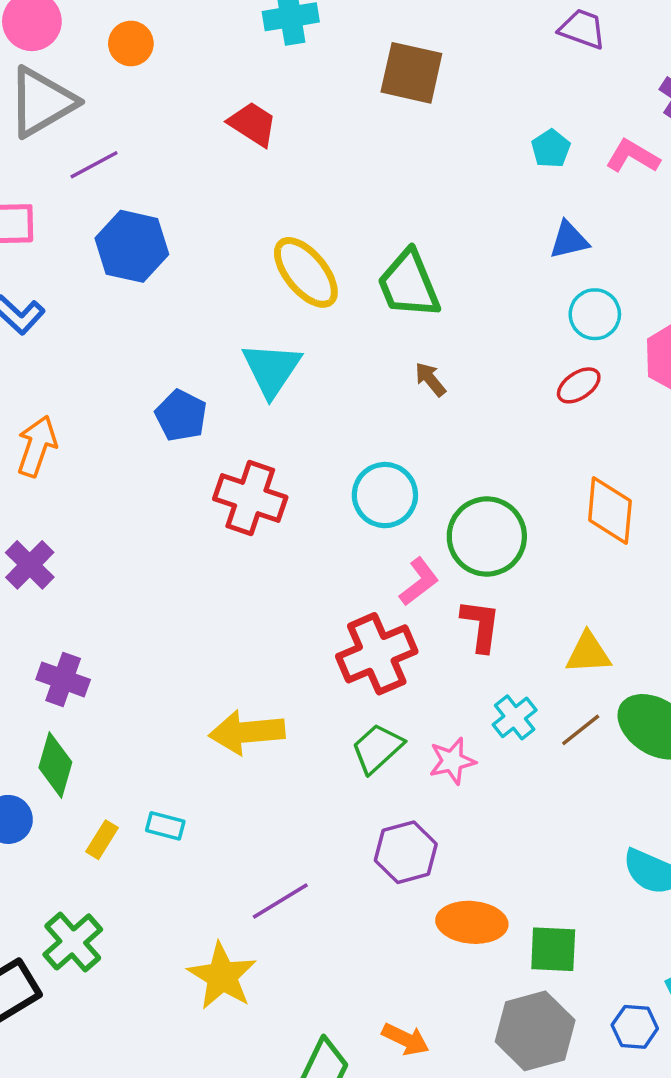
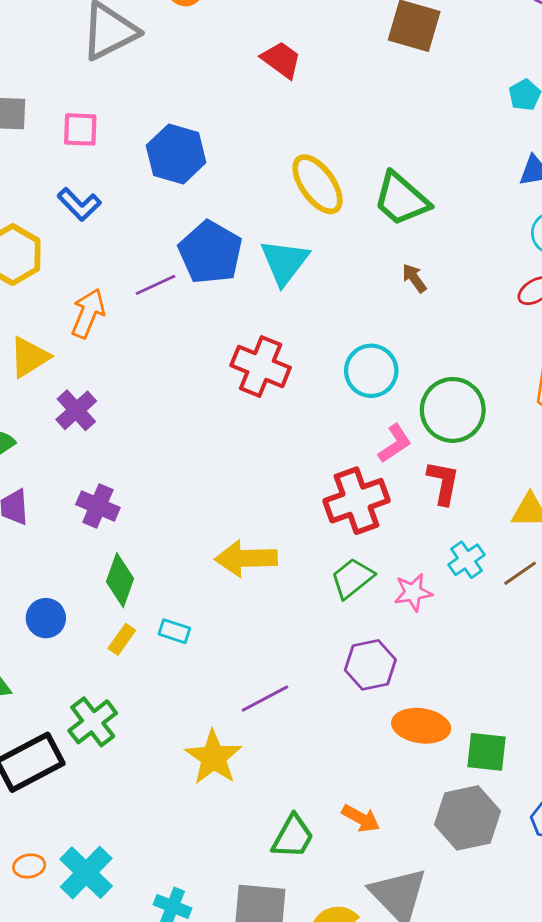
purple line: (94, 165) -> (156, 285), moved
green trapezoid: (409, 284) -> (401, 199), turned -30
blue pentagon: (181, 416) -> (210, 252), moved, size x1.5
green diamond: (55, 765) -> (120, 580), moved

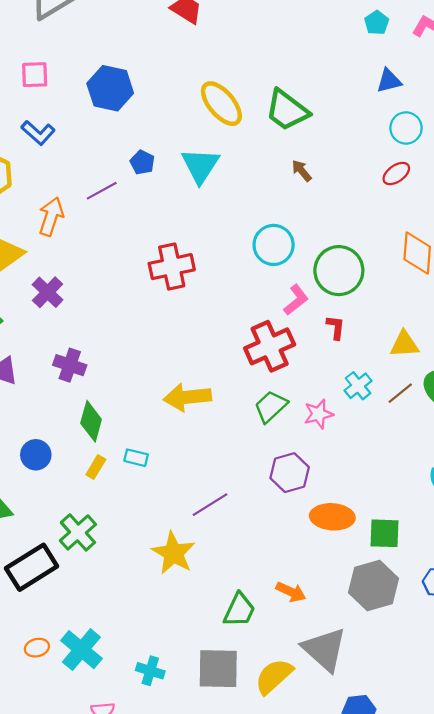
blue pentagon: (210, 252) -> (142, 162), size x0.5
red cross: (261, 367) -> (172, 267), moved, turned -30
red L-shape: (443, 483) -> (336, 327), size x0.7

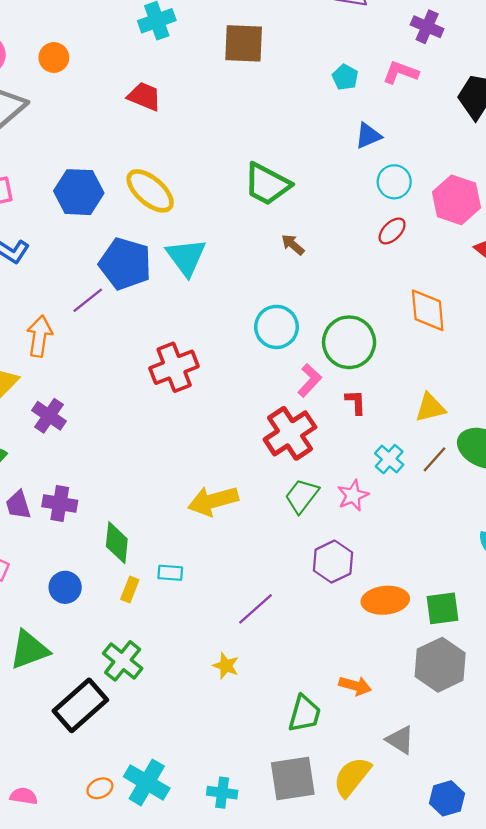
yellow ellipse: (221, 104) -> (150, 191), moved
blue pentagon: (142, 162) -> (125, 264), size x2.0
purple cross: (70, 365) -> (60, 503), moved
yellow star: (173, 553) -> (226, 666), size x0.6
gray triangle: (324, 649) -> (400, 740), size x0.6

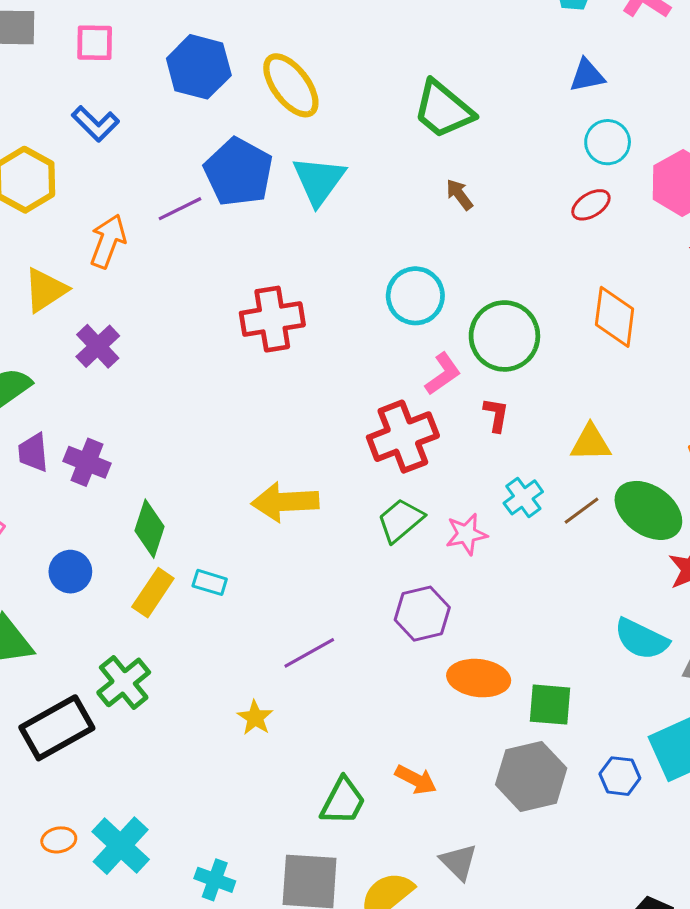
yellow rectangle: (130, 590) -> (153, 593), size x1.4

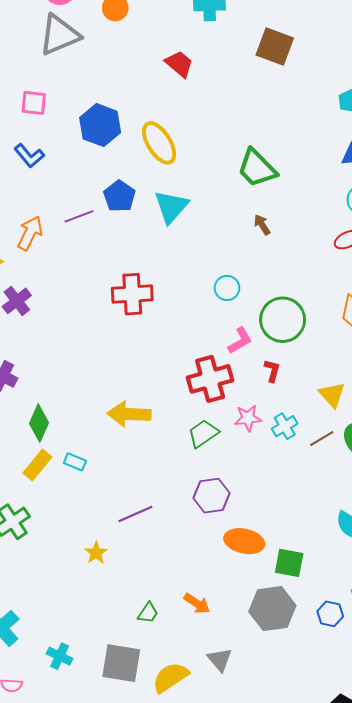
blue pentagon: (238, 172) -> (119, 196), size x0.7
cyan circle: (415, 296) -> (227, 288), size x0.7
yellow triangle: (591, 443) -> (332, 395), turned 44
pink star: (466, 534) -> (248, 418), moved
green trapezoid: (343, 801) -> (148, 613), size x0.7

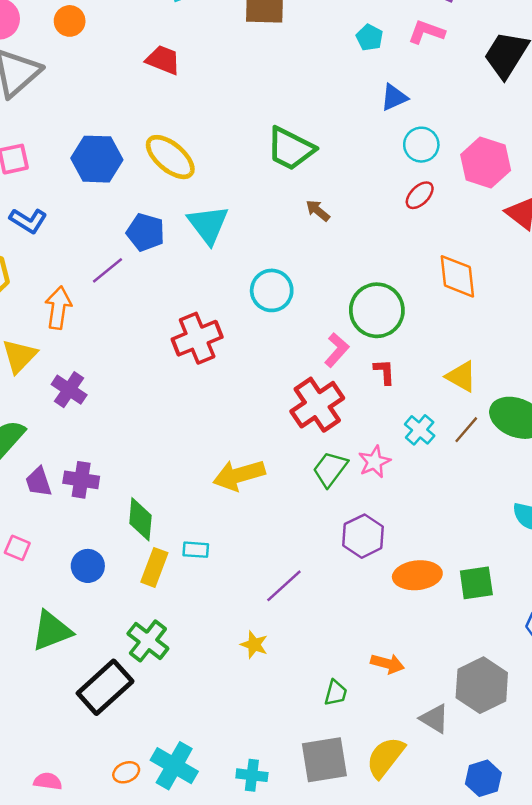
cyan circle: (227, 288) -> (272, 290), moved, size x1.4
pink star: (248, 418) -> (374, 462), moved
gray hexagon: (272, 609) -> (482, 685), moved

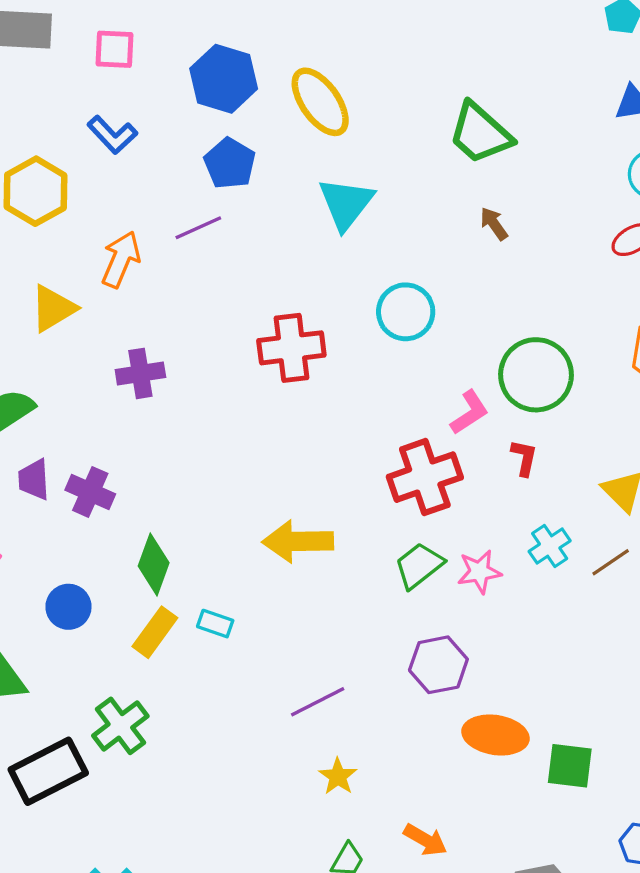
blue pentagon: (146, 232) -> (230, 163), moved
purple cross: (69, 390) -> (140, 373), moved, turned 32
yellow star: (254, 645) -> (338, 776), moved

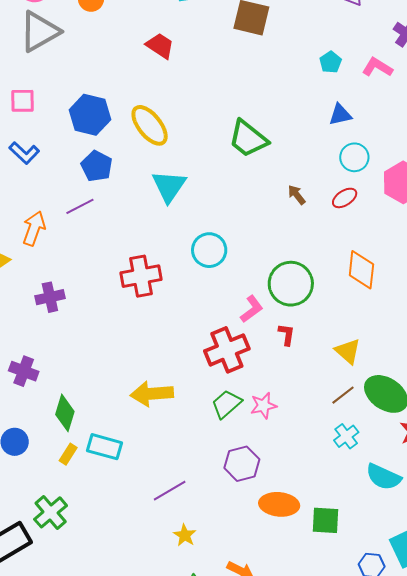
brown arrow: (494, 224) -> (297, 195), moved
cyan cross: (550, 546) -> (346, 436), moved
cyan rectangle: (215, 624) -> (104, 447), size x1.6
yellow rectangle: (155, 632) -> (68, 454), size x0.7

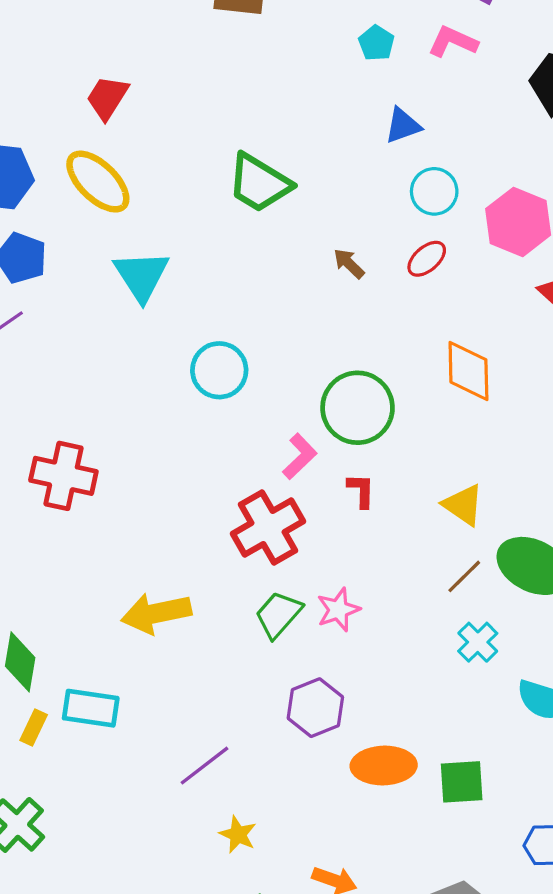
red trapezoid: (160, 46) -> (107, 98), moved, turned -84
red cross: (141, 276) -> (63, 476), moved, turned 30

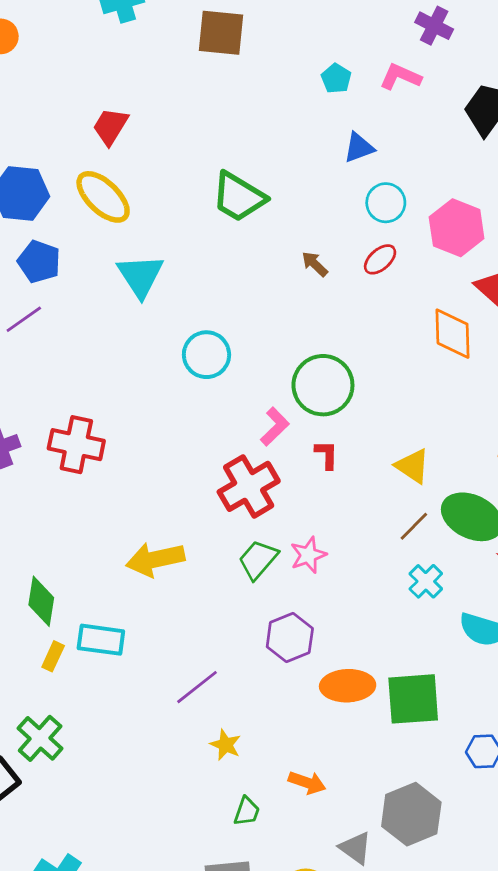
orange diamond: (468, 371) -> (453, 334), moved
green square: (462, 782) -> (413, 699), size x1.4

